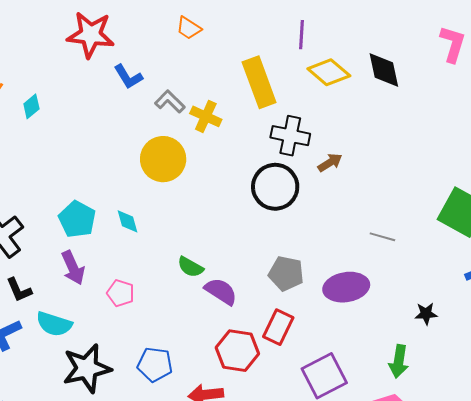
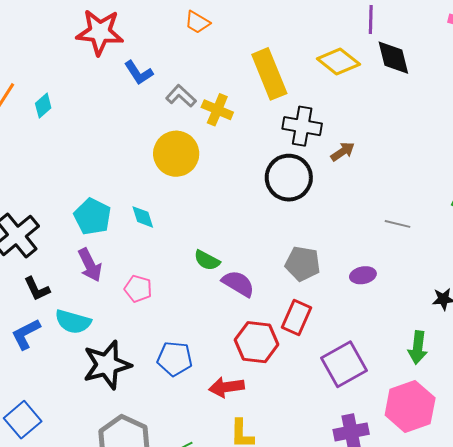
purple line: (302, 35) -> (371, 19), moved
purple ellipse: (346, 287) -> (363, 275), size x0.6

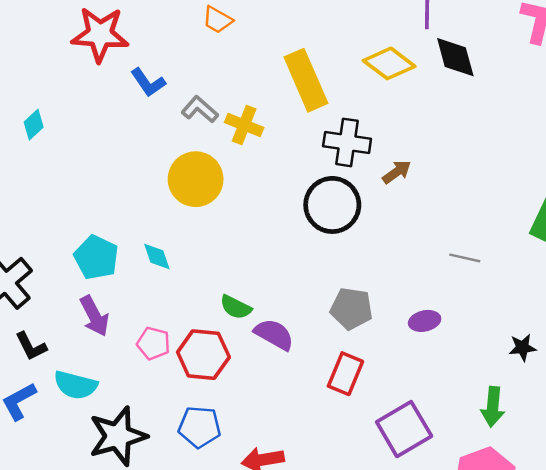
red hexagon: (257, 342) -> (203, 355), moved

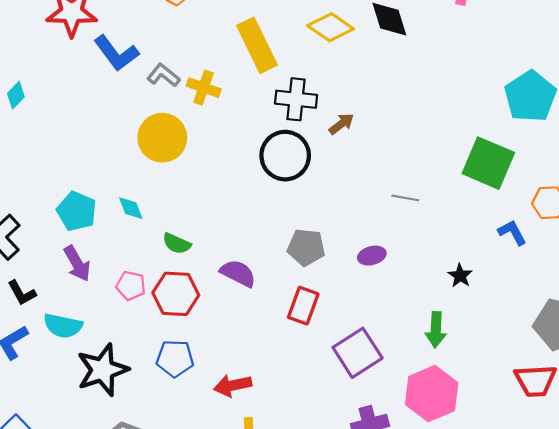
blue L-shape: (148, 82) -> (116, 53), size x1.4
green semicircle: (236, 307) -> (177, 244), moved
black star: (522, 347) -> (460, 276), turned -30

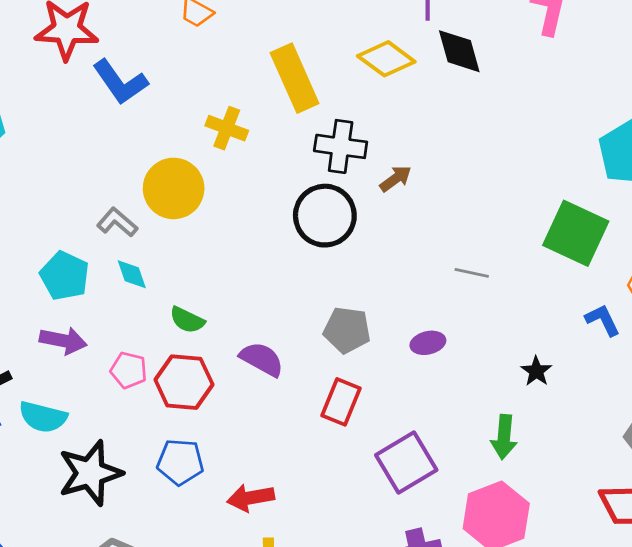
gray L-shape: (163, 75) -> (117, 222), moved
purple arrow: (77, 263) -> (63, 341), turned -51

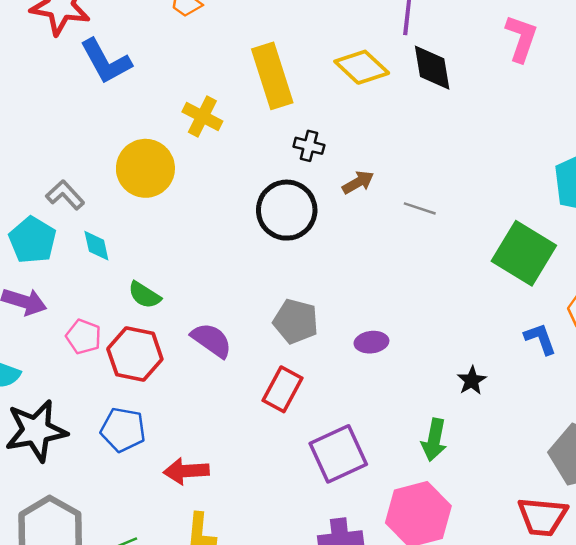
black cross: (341, 146) -> (309, 146), size x0.6
gray L-shape: (117, 222) -> (65, 195), moved
gray line: (472, 273) -> (420, 208), moved

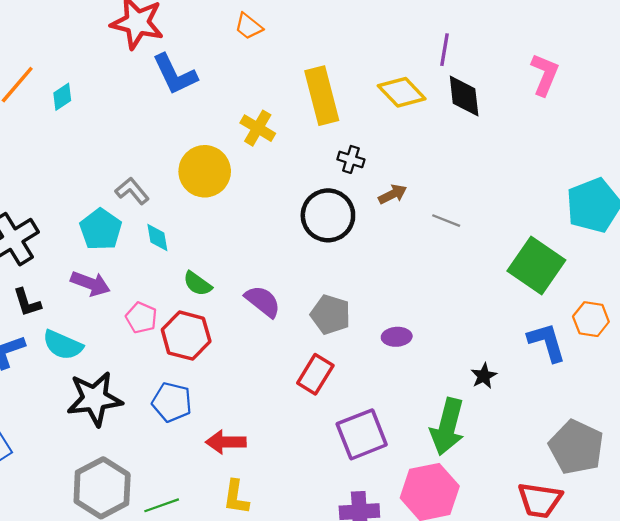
blue L-shape: (540, 339) -> (547, 342), size x1.4
purple semicircle: (212, 340) -> (263, 301), moved
green arrow: (434, 440) -> (447, 427), size x1.5

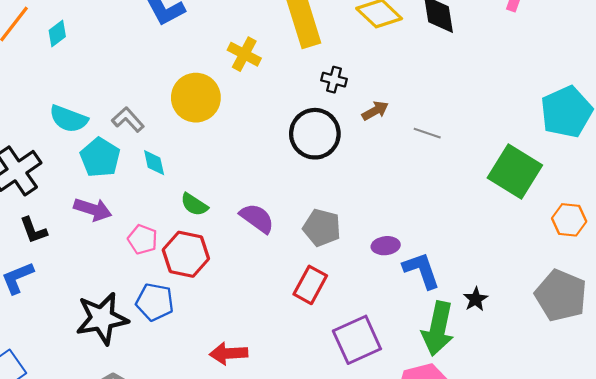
blue L-shape: (547, 342) -> (421, 270), moved
cyan semicircle: (63, 345) -> (69, 119), moved
black star: (484, 376) -> (476, 299), moved
blue pentagon: (172, 402) -> (155, 302), moved
gray pentagon: (576, 447) -> (561, 296), moved

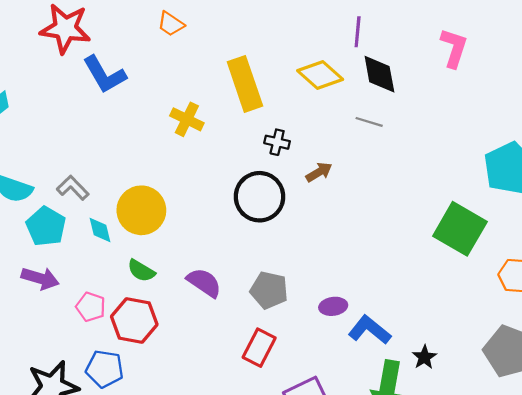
yellow circle: (196, 98) -> (141, 210), moved
gray line: (427, 133) -> (369, 122), moved
blue L-shape: (421, 270) -> (370, 330), turned -30

